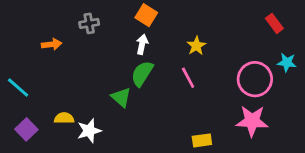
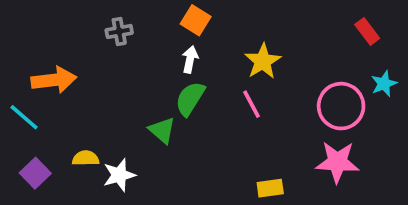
orange arrow: (52, 44) -> (54, 80), moved, size x1.6
yellow star: (196, 46) -> (263, 61), size x1.4
cyan star: (287, 62) -> (384, 84), turned -30

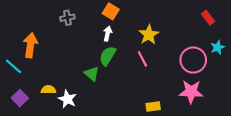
orange arrow: (54, 80) -> (30, 45), turned -75
white star: (119, 175) -> (67, 99), turned -30

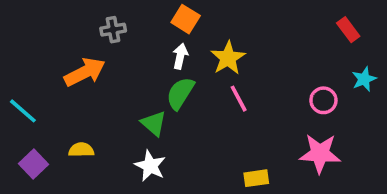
yellow star: (149, 35) -> (228, 58), moved
orange arrow: (30, 45) -> (85, 72), moved, turned 55
pink circle: (193, 60) -> (323, 100), size x0.6
white star: (67, 99) -> (150, 166), moved

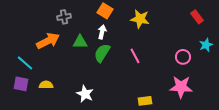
yellow star: (228, 58) -> (140, 19), moved, turned -30
cyan line: (23, 111) -> (25, 63), moved
green triangle: (154, 123) -> (80, 42), moved, turned -42
purple square: (33, 164) -> (21, 84), moved, turned -35

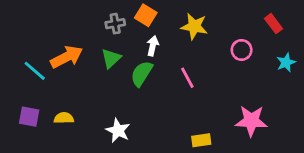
gray cross: (64, 17) -> (115, 24), moved
white arrow: (102, 32) -> (153, 46), moved
green triangle: (80, 42) -> (111, 58), turned -42
pink circle: (183, 57) -> (242, 50), moved
cyan line: (25, 63) -> (35, 71), moved

